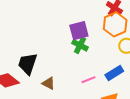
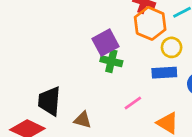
blue rectangle: (114, 73) -> (164, 73), moved, turned 42

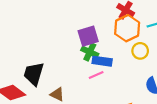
blue rectangle: (164, 73) -> (102, 61), moved
pink line: (133, 103) -> (96, 75), moved

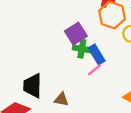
blue rectangle: (102, 61) -> (97, 54), turned 66

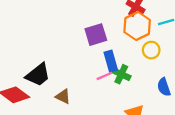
green cross: (82, 49) -> (121, 74), moved
black trapezoid: (33, 86) -> (38, 75), turned -145

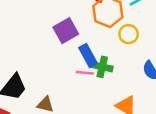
pink line: (104, 76) -> (85, 73), turned 42

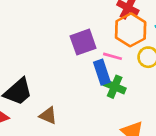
pink line: (85, 73) -> (112, 56), moved

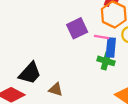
blue rectangle: (102, 72) -> (111, 48), moved, turned 30

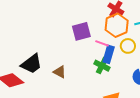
brown triangle: (56, 89) -> (60, 72), moved

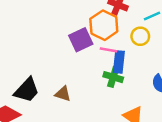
orange hexagon: (117, 25) -> (104, 25), moved
yellow circle: (128, 46) -> (140, 36), moved

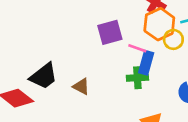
orange hexagon: (104, 25) -> (159, 24), moved
green cross: (113, 77) -> (137, 78), turned -30

